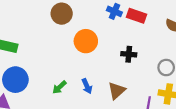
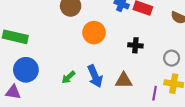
blue arrow: (87, 86) -> (95, 76), size x1.5
brown triangle: (117, 91) -> (124, 80), turned 42

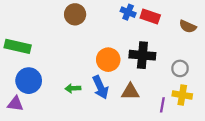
orange circle: (94, 33) -> (108, 60), moved
black cross: (135, 45) -> (142, 55), size x1.6
green arrow: (68, 77) -> (73, 88), turned 40

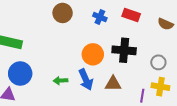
blue cross: (128, 12) -> (100, 17), moved

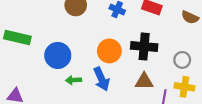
blue circle: (20, 74) -> (58, 55), moved
brown triangle: (113, 84) -> (144, 81), moved

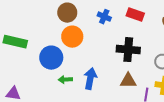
orange circle: (109, 51) -> (72, 37), moved
blue arrow: (101, 79) -> (90, 79), turned -145

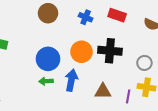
orange circle: (72, 37) -> (82, 52), moved
blue circle: (51, 58) -> (48, 59), moved
brown triangle: (128, 81) -> (103, 91), moved

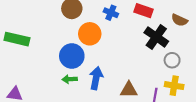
black cross: (110, 51) -> (156, 37), moved, turned 30
orange circle: (82, 52) -> (90, 34), moved

